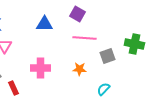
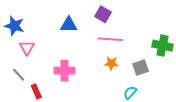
gray square: (107, 56) -> (141, 67), moved
orange star: (79, 69) -> (111, 63), moved

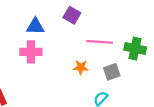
pink line: (110, 39) -> (100, 42), moved
pink cross: (64, 71) -> (31, 52), moved

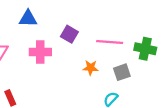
purple square: (72, 15) -> (69, 34), moved
blue triangle: (35, 26) -> (28, 19), moved

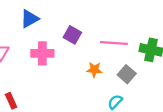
blue triangle: (28, 19) -> (30, 19), turned -30
gray square: (122, 72) -> (127, 74), turned -30

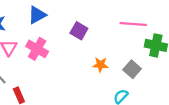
pink line: (114, 43) -> (133, 24), moved
pink cross: (42, 53) -> (37, 49), moved, turned 30

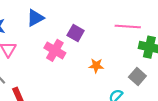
pink cross: (37, 49) -> (55, 50), moved
gray square: (132, 69) -> (137, 76), moved

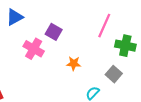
pink line: (128, 27) -> (104, 26), turned -70

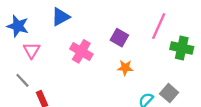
purple square: (54, 32) -> (119, 38), moved
gray square: (114, 74) -> (169, 93), moved

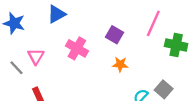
pink triangle: (32, 50) -> (36, 56), moved
gray line: (22, 80) -> (17, 68), moved

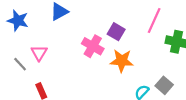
pink cross: (77, 48) -> (93, 46), moved
orange star: (120, 64) -> (122, 61), size x1.5

